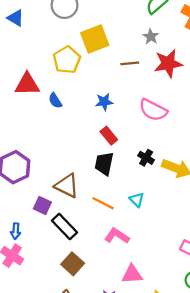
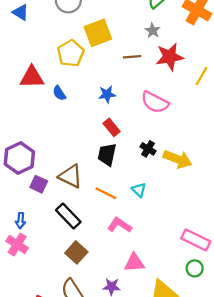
purple square: (42, 206) -> (39, 184), moved

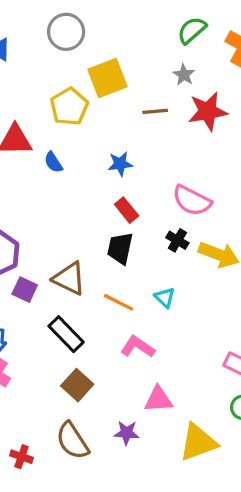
pink semicircle: (155, 102) -> (192, 200), moved

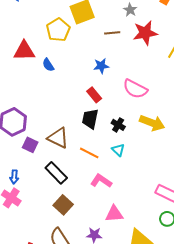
blue star: (120, 164) -> (101, 66), moved
black cross: (177, 240) -> (118, 125), moved

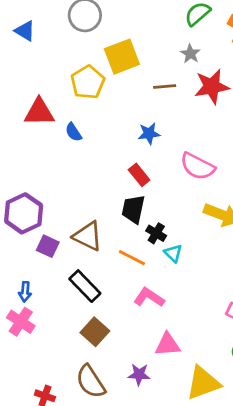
black cross: (118, 125) -> (156, 233), moved

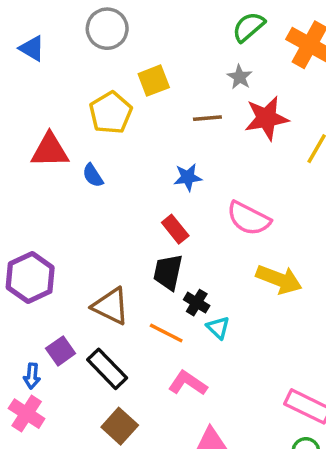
yellow square: (122, 57) -> (154, 81), size x0.7
purple square: (48, 246) -> (61, 351), moved, turned 30

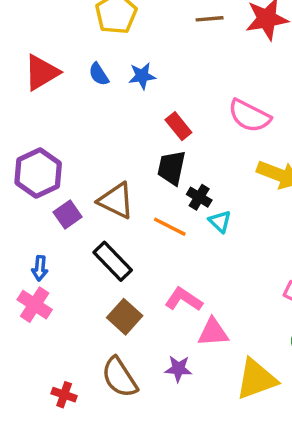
red triangle: (50, 150) -> (42, 72), moved, turned -30
blue star: (188, 177) -> (142, 76), moved
purple square: (61, 351) -> (68, 215), moved
pink L-shape: (188, 383) -> (184, 299), moved

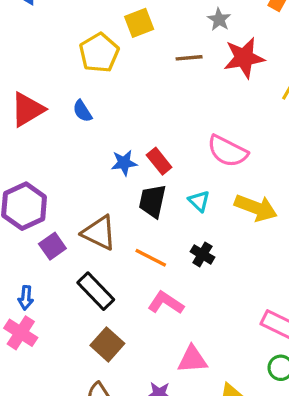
blue star: (142, 76) -> (124, 163), moved
black cross: (199, 197) -> (202, 254), moved
cyan triangle: (220, 221) -> (199, 201), moved
pink L-shape: (184, 299) -> (166, 303), moved

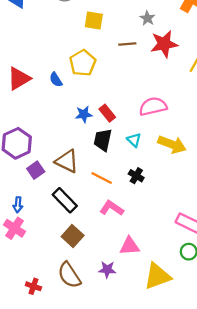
yellow square: (139, 23) -> (94, 20), turned 30
yellow pentagon: (99, 53) -> (83, 63), moved
pink semicircle: (227, 151) -> (153, 106), turned 140

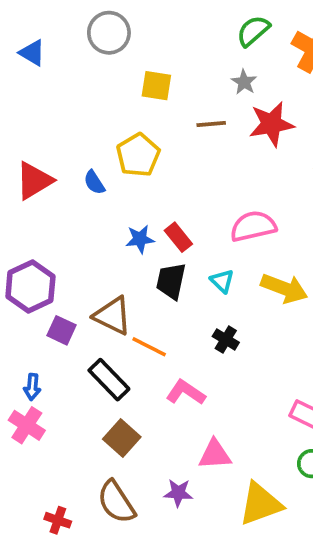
purple square: (36, 170) -> (61, 330), turned -30
orange line: (102, 178) -> (149, 347), moved

